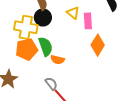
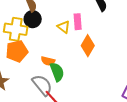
yellow triangle: (73, 13) -> (64, 27), moved
green semicircle: (46, 47) -> (57, 72), moved
gray semicircle: (51, 84) -> (42, 85), size x1.6

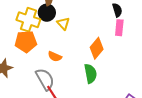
pink rectangle: (78, 22) -> (119, 28), moved
yellow triangle: (64, 27) -> (63, 23), moved
green semicircle: (57, 72) -> (90, 74), moved

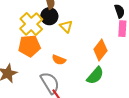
yellow cross: (28, 20) -> (31, 24), turned 30
green semicircle: (90, 74) -> (95, 76), turned 54

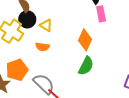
orange pentagon: (29, 46) -> (17, 70), moved
orange semicircle: (59, 60) -> (42, 47), moved

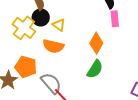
orange semicircle: (42, 47) -> (53, 46), size x1.5
orange pentagon: (17, 70) -> (26, 67), turned 30

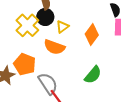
yellow triangle: (59, 25) -> (62, 27), turned 40
orange diamond: (96, 43) -> (92, 35), moved

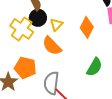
orange semicircle: (54, 47) -> (52, 46), turned 35
gray semicircle: (48, 84) -> (51, 83), turned -130

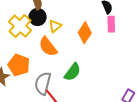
green semicircle: (94, 67) -> (73, 72), moved

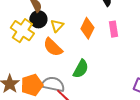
pink rectangle: (111, 24) -> (114, 29), moved
orange pentagon: (19, 65) -> (32, 85), moved, turned -30
gray semicircle: (43, 83) -> (53, 84), turned 95

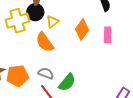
yellow cross: (22, 31) -> (17, 21), turned 30
green semicircle: (81, 69) -> (67, 82), moved
gray semicircle: (53, 84) -> (46, 73), moved, size x0.7

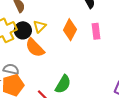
black circle: (35, 12) -> (23, 30), moved
gray semicircle: (46, 73) -> (11, 69), moved

